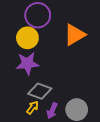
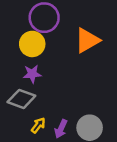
purple star: (27, 63) -> (32, 74), size x0.7
gray diamond: (40, 91) -> (21, 99), moved

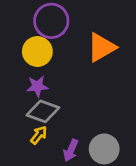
gray diamond: (21, 99) -> (43, 111), moved
yellow arrow: (38, 125) -> (39, 135), moved

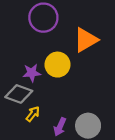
yellow circle: (37, 52) -> (58, 65), moved
gray diamond: (43, 111) -> (19, 94), moved

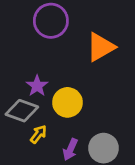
yellow circle: (58, 65) -> (68, 102), moved
purple star: (32, 73) -> (37, 86), turned -30

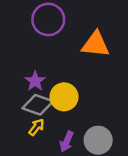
orange triangle: (101, 47) -> (95, 44), turned 36
gray diamond: (22, 111) -> (38, 105), moved

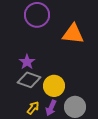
yellow circle: (64, 97) -> (54, 86), moved
yellow arrow: (36, 127) -> (33, 108), moved

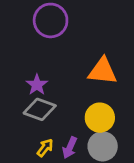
orange triangle: (73, 34) -> (103, 71), moved
yellow circle: (54, 86) -> (100, 118), moved

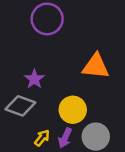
gray diamond: (40, 109) -> (20, 106), moved
yellow circle: (100, 118) -> (73, 110), moved

